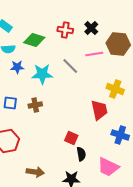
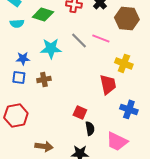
pink line: (94, 54) -> (101, 38), moved, turned 30
blue star: (17, 67) -> (23, 58), moved

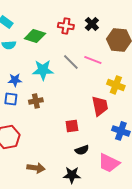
red square: (80, 112) -> (72, 126), moved, turned -32
black semicircle: (90, 128) -> (82, 150), turned 80

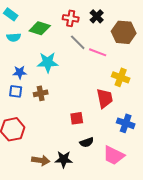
gray line: (71, 62) -> (78, 42), moved
black star: (72, 175) -> (64, 159), moved

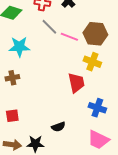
brown hexagon: (124, 32) -> (95, 34), moved
red square: (77, 118) -> (12, 116), moved
pink trapezoid: (114, 155) -> (98, 140), moved

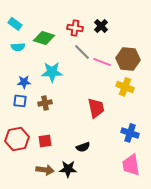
red trapezoid: (76, 83) -> (96, 108), moved
black semicircle: (58, 127) -> (83, 147), moved
pink trapezoid: (98, 140) -> (131, 165), turned 55

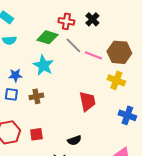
green diamond: (44, 38) -> (47, 37), moved
cyan star: (52, 72) -> (43, 65), turned 30
blue cross: (130, 133) -> (127, 115), moved

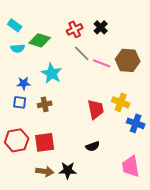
red cross: (66, 21) -> (75, 29), turned -35
green diamond: (47, 37) -> (40, 40), moved
yellow cross: (116, 80) -> (121, 102), moved
red square: (36, 134) -> (45, 142), size x1.5
black semicircle: (74, 140) -> (93, 146), moved

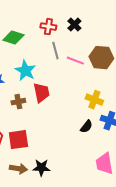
red cross: (75, 29) -> (48, 27), turned 35
gray line: (82, 53) -> (55, 51), turned 30
red trapezoid: (96, 109) -> (41, 93), moved
black semicircle: (93, 146) -> (86, 127), moved, turned -32

